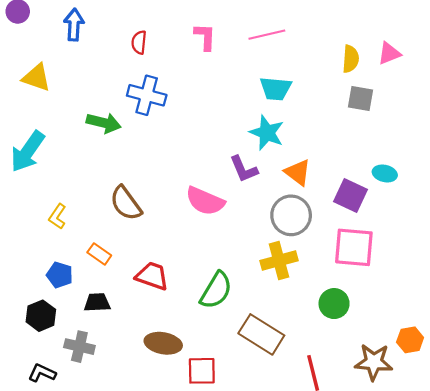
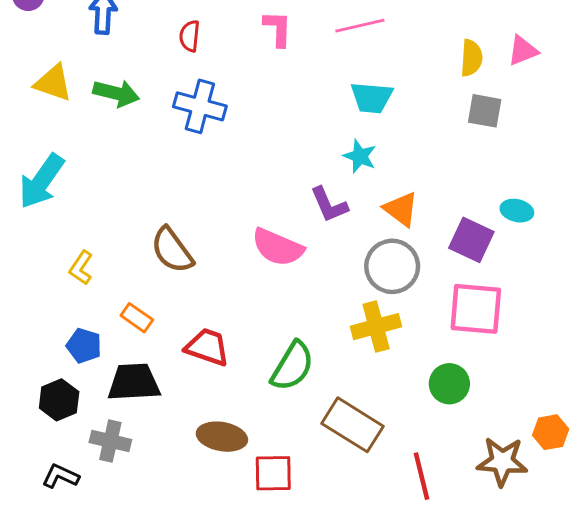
green arrow: (104, 123) -> (116, 93), moved
cyan star: (267, 133) -> (360, 156), size x0.7
black trapezoid: (97, 302) -> (134, 382), size x1.5

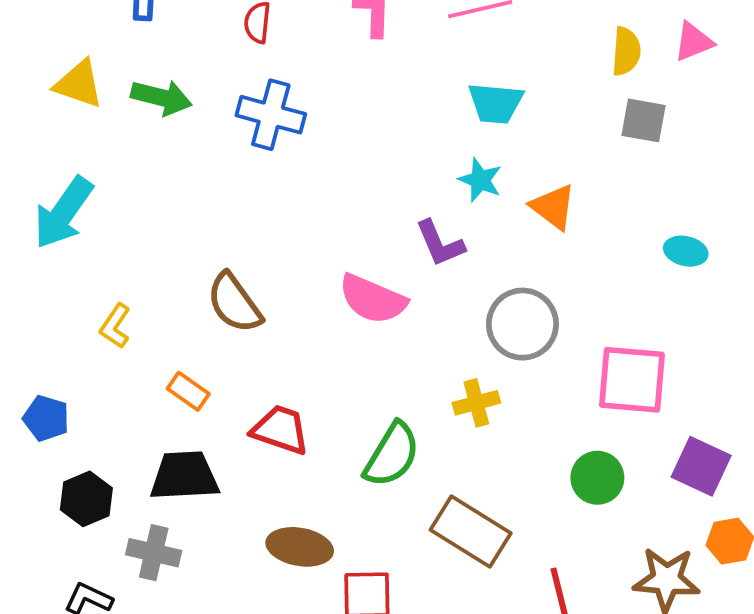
orange triangle: (401, 209) -> (553, 207), moved
purple square: (471, 240) -> (701, 466), moved
yellow cross: (376, 327) -> (476, 403), moved, size x0.7
blue pentagon: (84, 346) -> (46, 418), moved

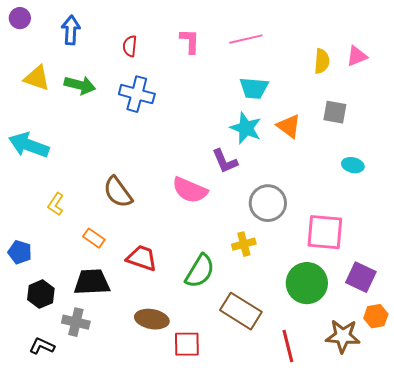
gray square: (643, 120) -> (335, 112), moved
cyan star: (480, 180) -> (246, 128), size x1.4
orange triangle: (553, 207) -> (289, 126), moved
cyan arrow: (63, 213) -> (29, 145), turned 75
green circle: (597, 478) -> (307, 283), size x1.5

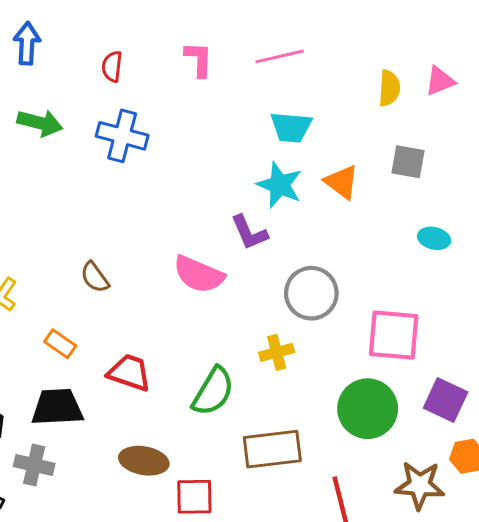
brown semicircle: (118, 192) -> (95, 277), size x0.7
brown rectangle: (241, 311) -> (272, 449), turned -39

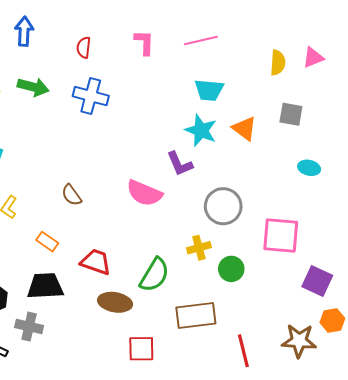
green circle: (368, 409) -> (231, 269), moved, size x0.6
brown ellipse: (144, 461) -> (115, 302), moved

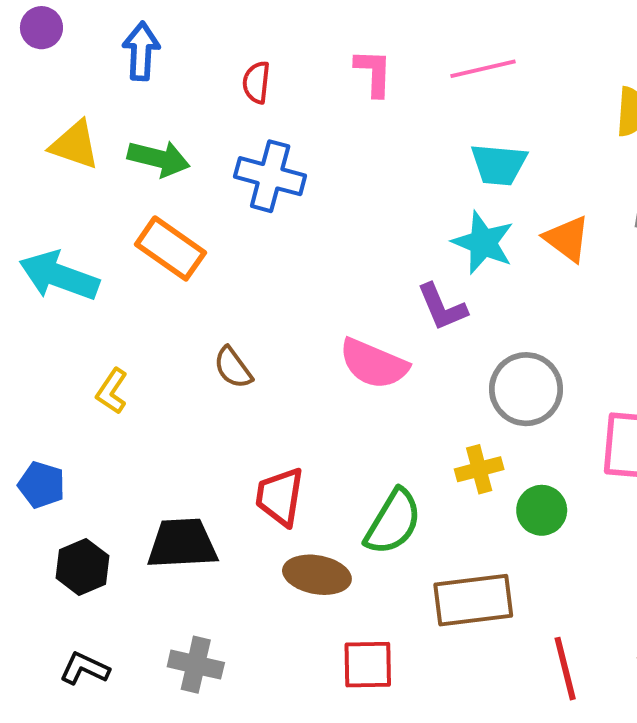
orange rectangle: (47, 242) -> (170, 248), moved, size x1.6
red trapezoid: (96, 262) -> (280, 497), turned -100
gray cross: (29, 327) -> (196, 665), moved

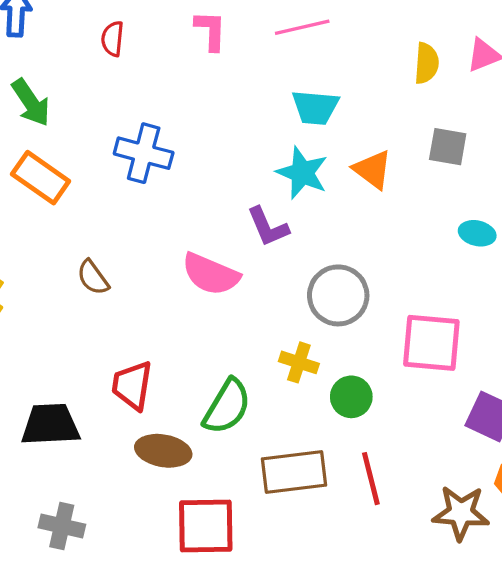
green arrow: (159, 159) -> (31, 102), turned 42
blue cross: (270, 176) -> (144, 153), moved
yellow cross: (479, 469) -> (299, 362), turned 33
red square: (368, 665) -> (206, 526), size x1.4
red line: (565, 669) -> (371, 479), moved

